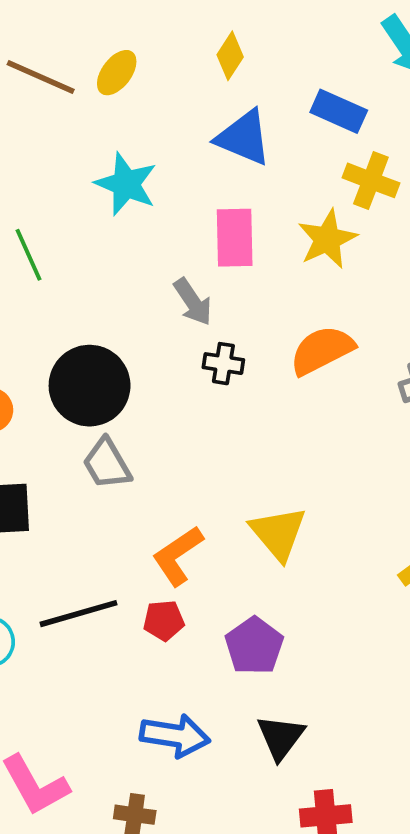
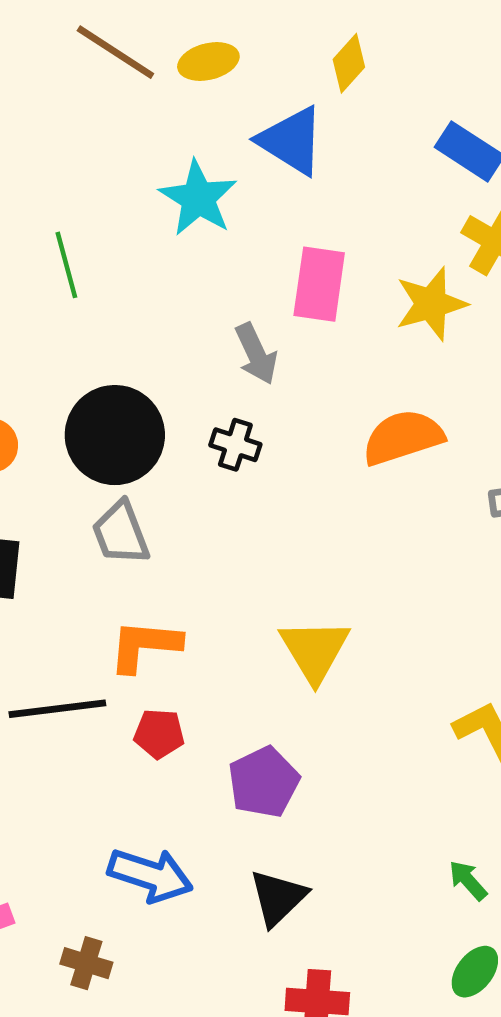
yellow ellipse: (117, 73) -> (208, 61), turned 30
blue triangle: (244, 138) -> (291, 141), moved
black cross: (223, 364) -> (235, 445), moved
orange L-shape: (178, 556) -> (145, 646), moved, turned 30

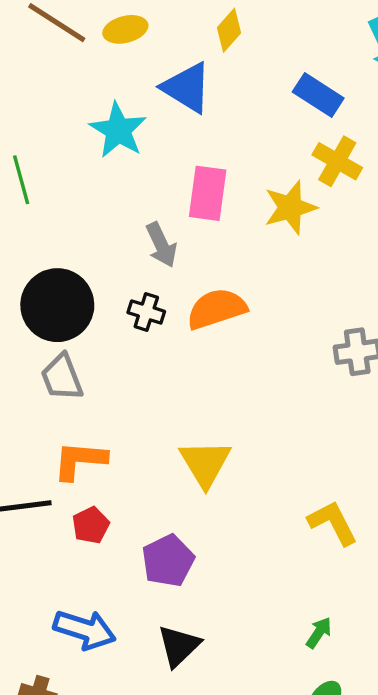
orange semicircle: (403, 437) -> (217, 309), moved
red pentagon: (159, 734) -> (91, 525), turned -30
green arrow: (468, 880) -> (319, 633), turned 76

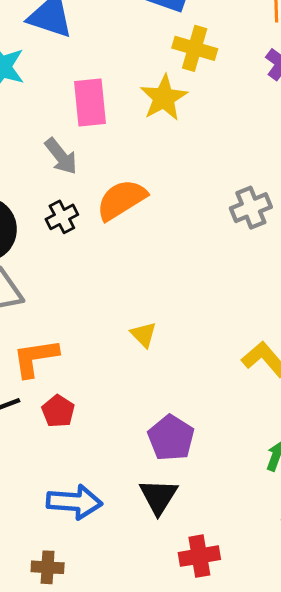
black cross: (146, 312) -> (62, 217), turned -32
yellow triangle: (205, 463) -> (144, 335), size x0.6
purple pentagon: (168, 561) -> (171, 438), moved

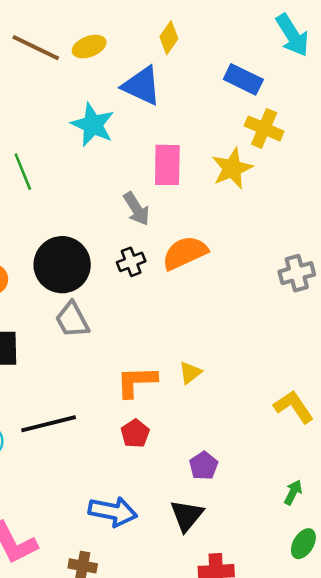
yellow triangle: (144, 335) -> (190, 373), turned 30
orange L-shape: (35, 358) -> (136, 382), moved
red pentagon: (58, 411) -> (135, 434), moved
purple pentagon: (171, 438) -> (204, 466), size x0.7

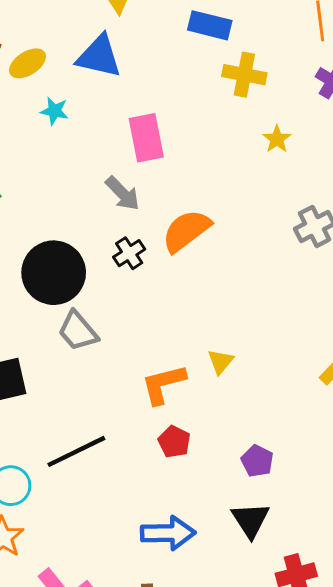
yellow ellipse: (89, 47) -> (28, 63), moved
cyan star: (93, 125) -> (54, 111), size x0.6
yellow star: (232, 168) -> (277, 139), moved, size x0.6

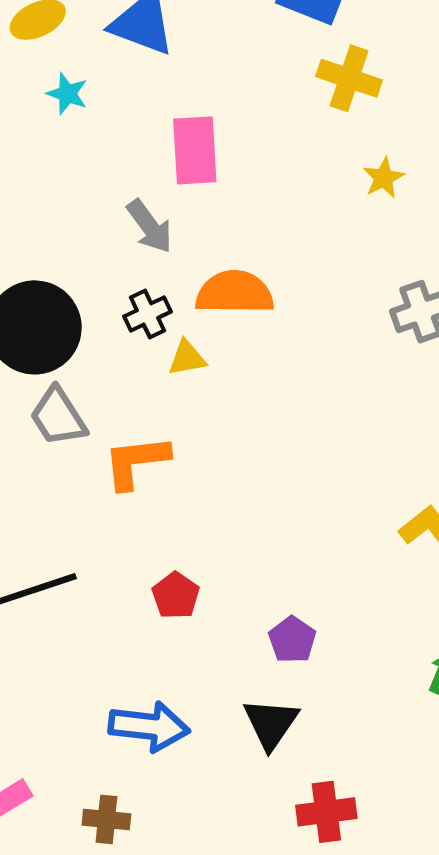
orange semicircle: (186, 231) -> (235, 293), turned 30
yellow triangle: (221, 362) -> (187, 358), moved, turned 32
orange L-shape: (163, 384) -> (136, 462), moved

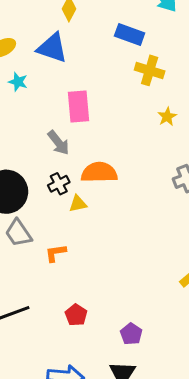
orange L-shape: (136, 462) -> (56, 253), size x0.7

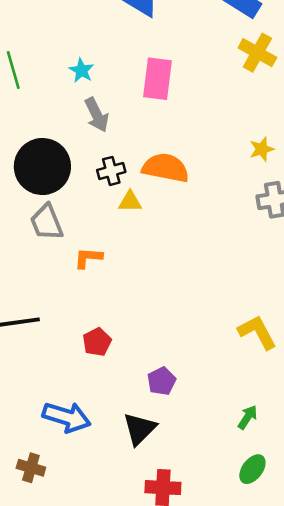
cyan star: (18, 82) -> (81, 70), moved
yellow star: (167, 117) -> (262, 149), moved
gray arrow: (58, 143) -> (97, 115), moved

